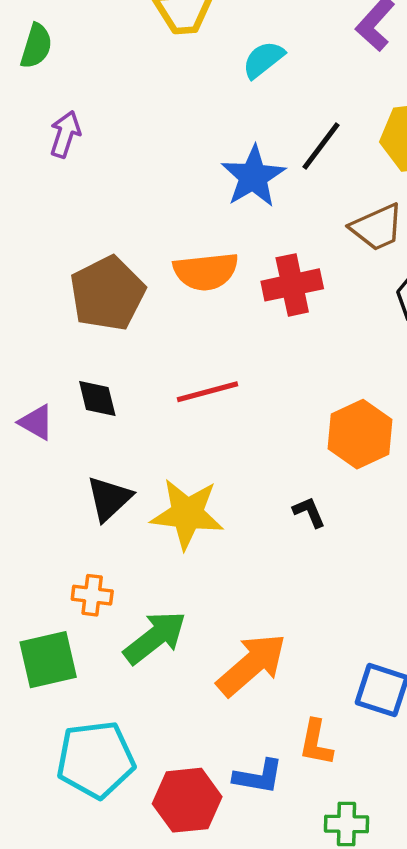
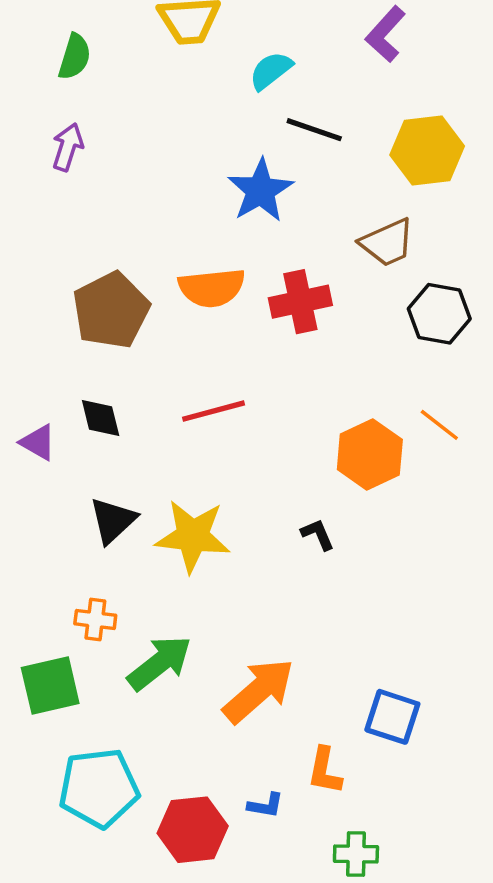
green semicircle: (36, 46) -> (75, 57), moved
black line: (321, 146) -> (314, 130), moved, turned 72
blue L-shape: (258, 776) -> (266, 805), size x0.7

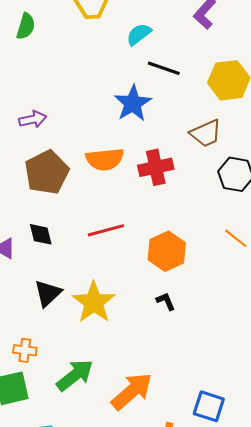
purple arrow: (68, 147) -> (33, 119), moved, turned 60
orange hexagon: (370, 454) -> (167, 251), moved
yellow star: (193, 536) -> (94, 302), turned 30
orange cross: (95, 620) -> (25, 350), moved

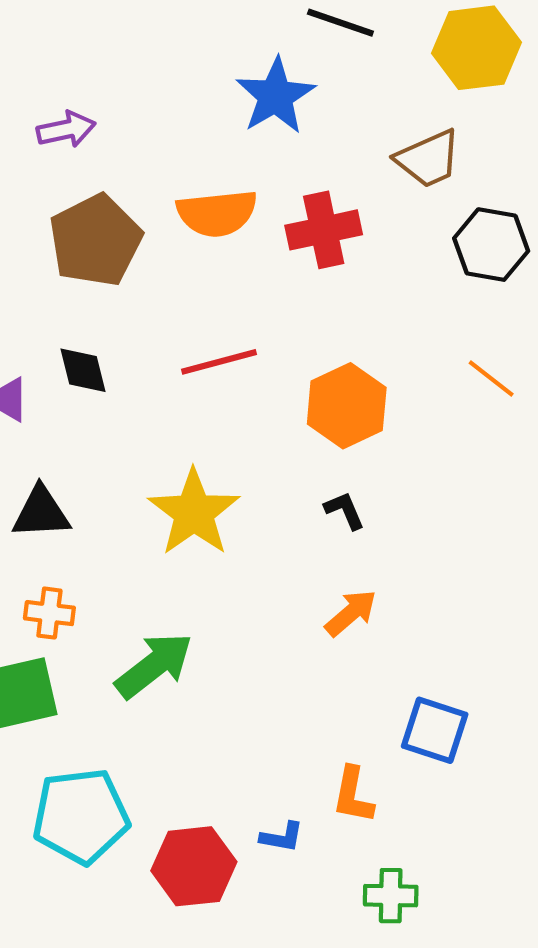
black triangle: (48, 293) -> (41, 513), moved, turned 40
orange arrow: (132, 391) -> (351, 613), moved, size x0.6

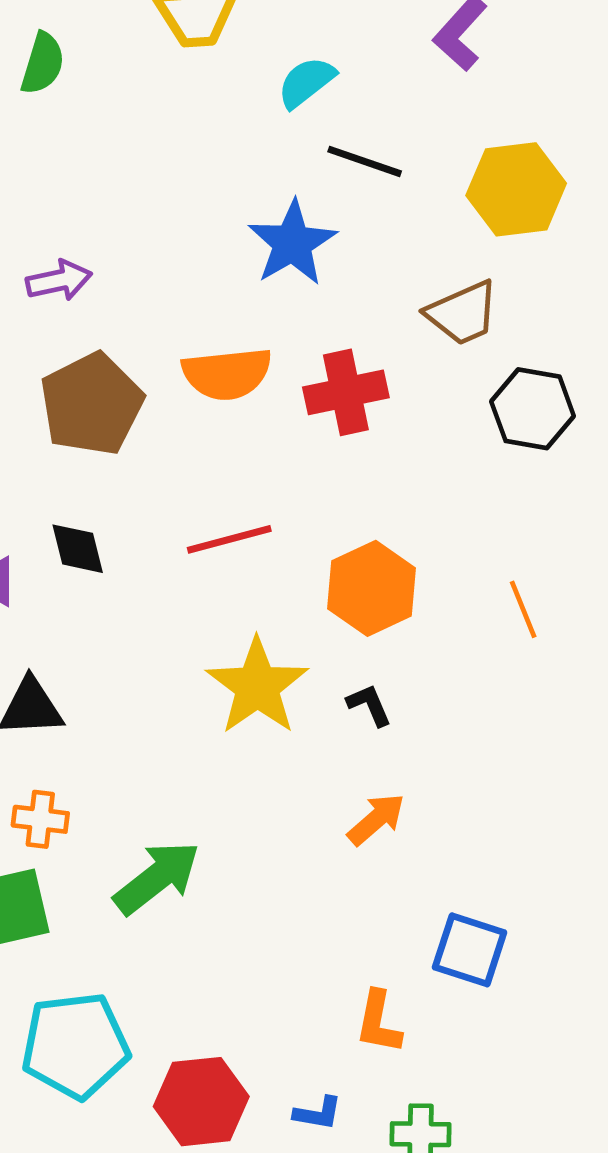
orange line: (491, 379) -> (523, 609), moved, turned 30
yellow star: (194, 513) -> (257, 686), moved
blue L-shape: (282, 837) -> (318, 1113), moved

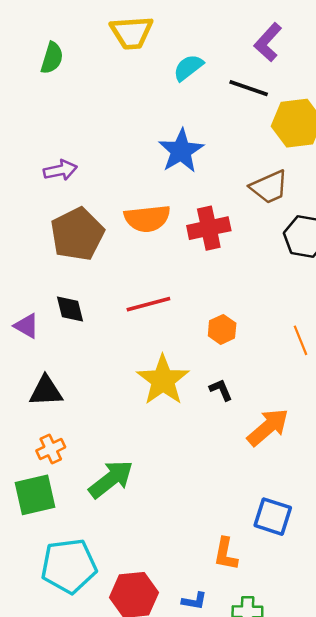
black line: (365, 161) -> (249, 88), moved
orange hexagon: (372, 588) -> (222, 329), size x0.6
orange cross: (40, 819) -> (51, 449), turned -32
orange arrow: (376, 819) -> (268, 427), moved, size x1.4

